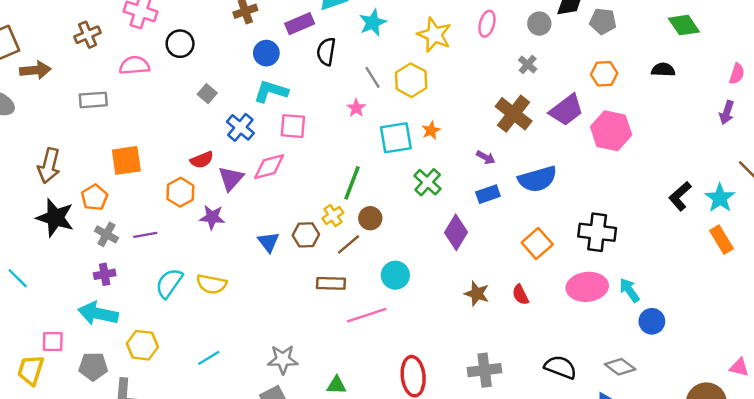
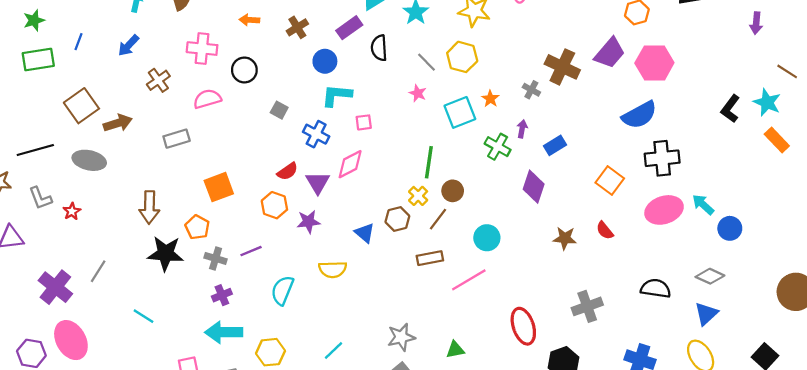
gray cross: (528, 65) -> (531, 90), moved
pink square: (293, 126) -> (364, 122), size x0.7
purple arrow: (486, 157) -> (522, 129), moved, turned -96
blue semicircle: (537, 179) -> (639, 115), moved
yellow semicircle: (212, 284) -> (333, 269), moved

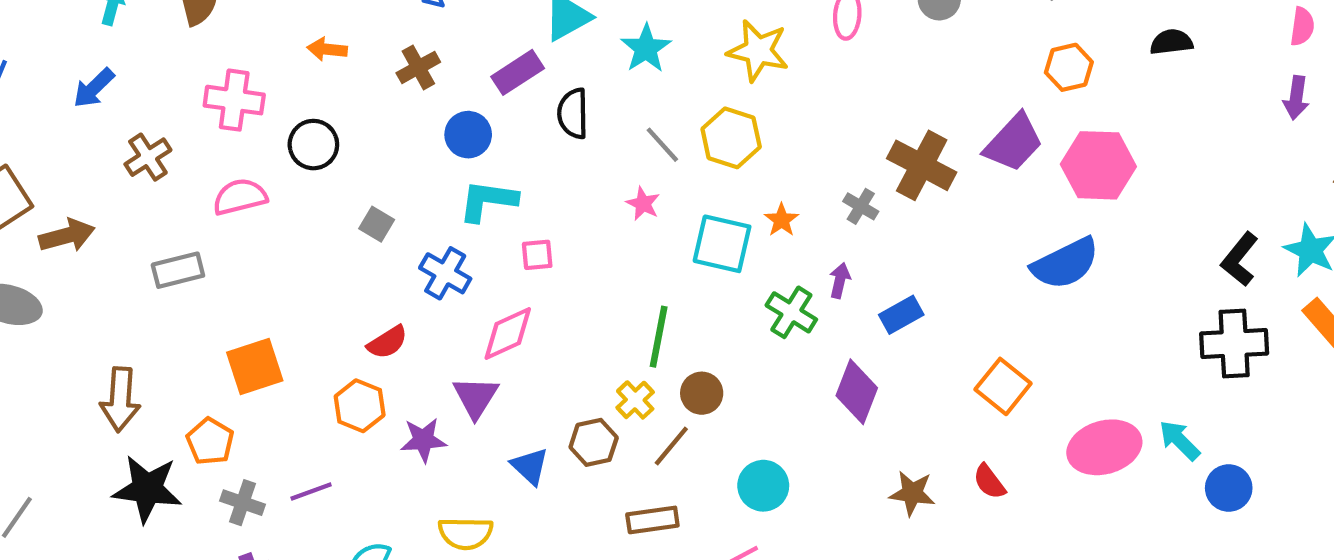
cyan square: (460, 112) -> (722, 244), turned 32
black cross: (662, 158) -> (1234, 343), moved
purple triangle: (318, 183) -> (476, 397), moved

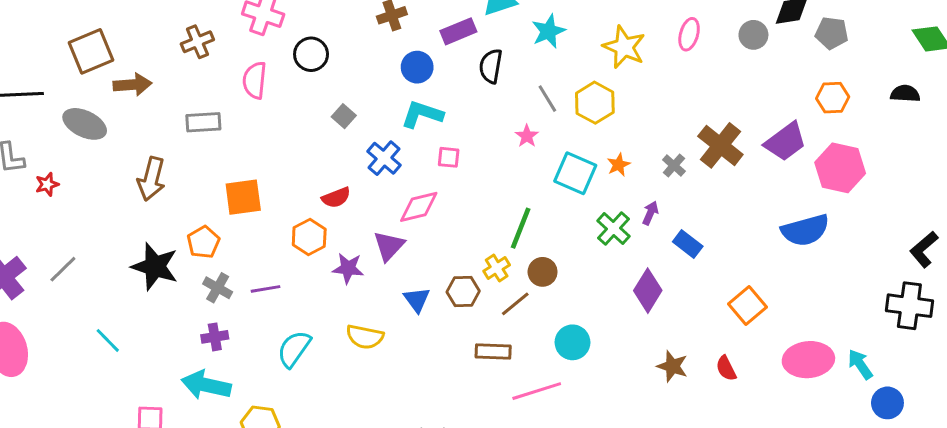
pink semicircle: (240, 197) -> (255, 80), turned -81
blue rectangle: (901, 315) -> (688, 244), turned 56
brown arrow: (120, 399) -> (151, 179), moved

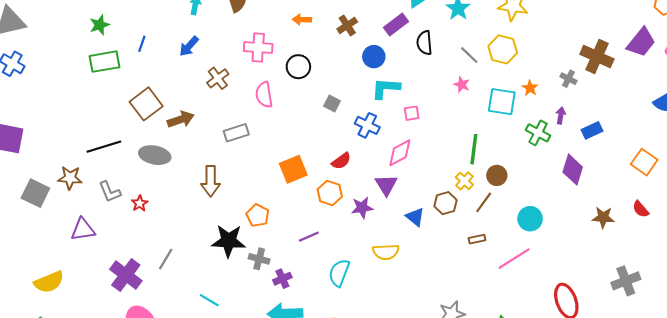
orange square: (243, 197) -> (293, 169), moved
blue rectangle: (688, 244) -> (592, 130), turned -48
gray cross: (218, 288) -> (259, 259), moved
brown rectangle: (493, 351) -> (477, 239), size x0.7

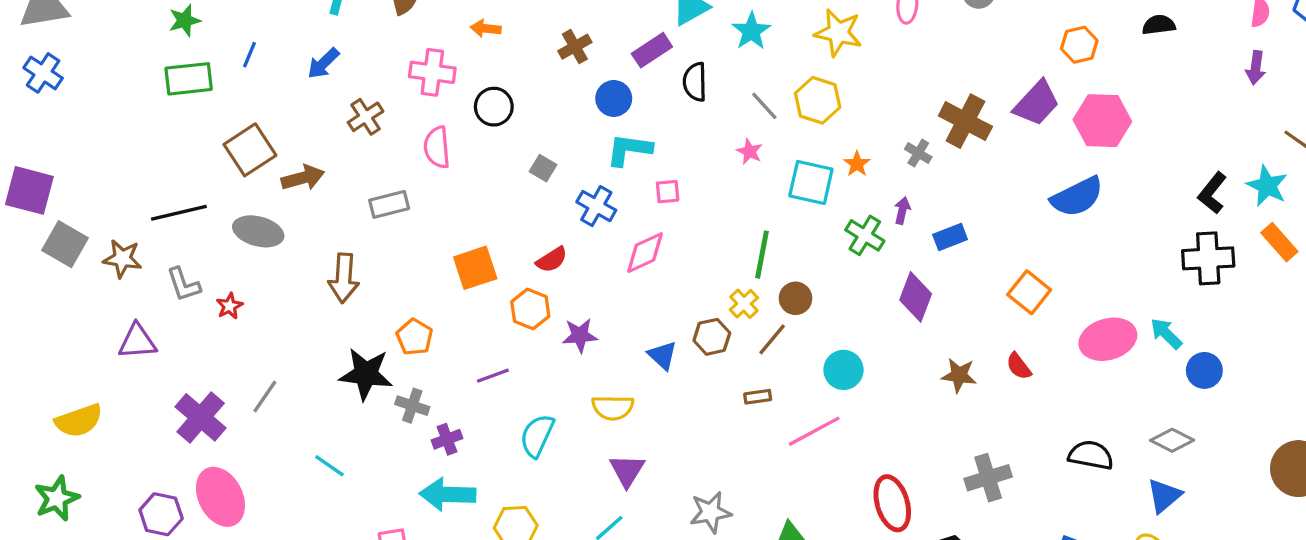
orange arrow: (302, 20) -> (486, 28), moved
purple triangle: (386, 185) -> (627, 470), moved
gray square: (35, 193) -> (65, 244), moved

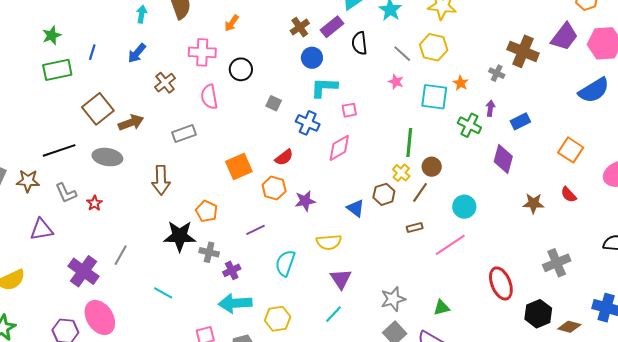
orange arrow: (486, 28) -> (232, 23), turned -54
brown cross: (575, 47) -> (300, 27), moved

